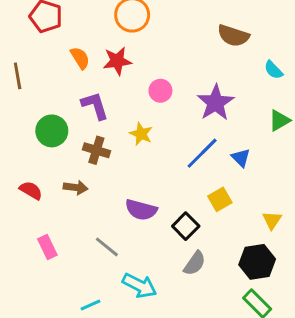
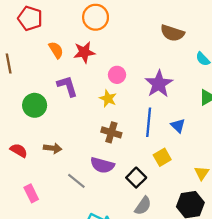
yellow star: (141, 134) -> (108, 99), moved
brown cross: (96, 150) -> (111, 132), moved
blue line: (202, 153) -> (149, 122), turned -40
gray line: (107, 247) -> (76, 181), moved

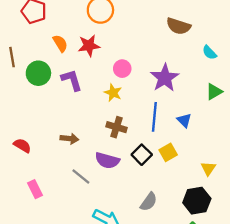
green circle: (35, 105) -> (38, 73), moved
brown arrow: (53, 148) -> (69, 139), moved
black square: (136, 178) -> (142, 155), moved

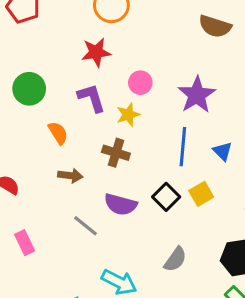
orange semicircle: (60, 43) -> (58, 133), moved
purple L-shape: (72, 80) -> (92, 98), moved
yellow star: (113, 93) -> (128, 115), turned 30
brown cross: (116, 127) -> (116, 153), moved

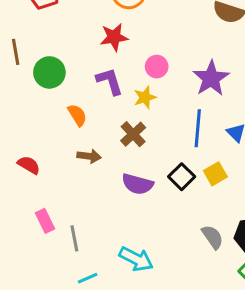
brown cross: (116, 153) -> (133, 134), turned 30
gray line: (85, 226) -> (74, 238), moved, turned 40
gray semicircle: (175, 259) -> (212, 237), moved, turned -70

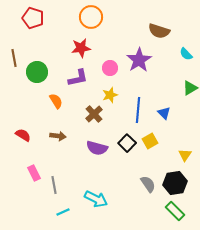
purple star: (211, 78) -> (139, 60), moved
purple L-shape: (110, 81) -> (78, 78), turned 95
yellow star: (145, 97) -> (110, 95), moved
brown arrow: (89, 156) -> (58, 136), moved

